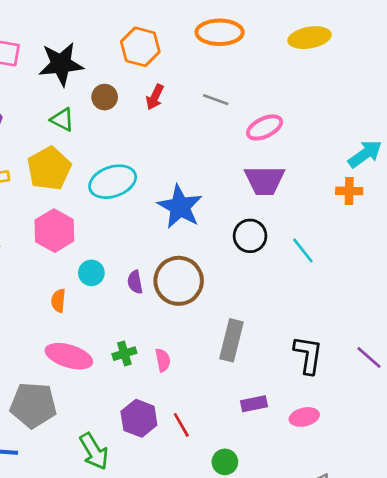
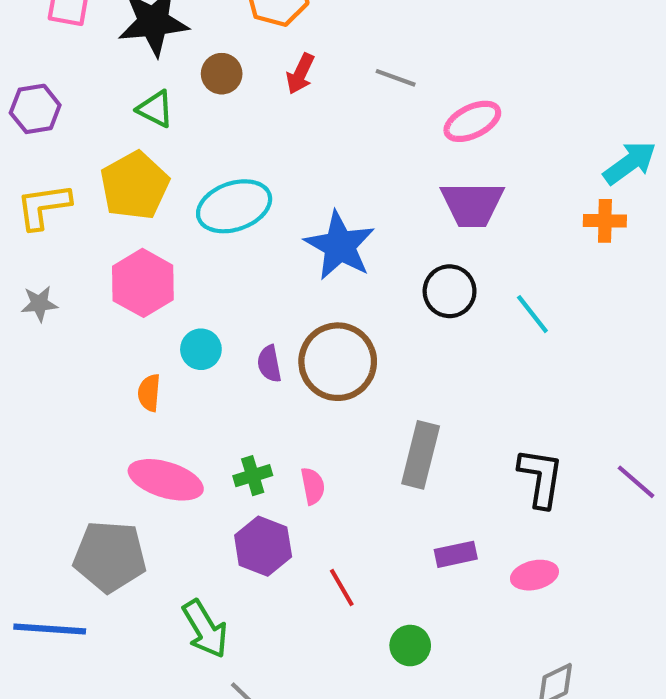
purple hexagon: (139, 418) -> (263, 546), moved

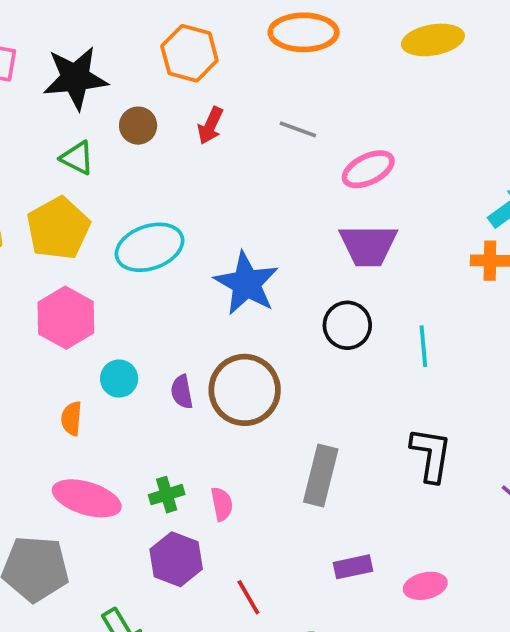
cyan line: (532, 314) -> (423, 346), turned 33
black L-shape: (541, 478) -> (431, 455), moved

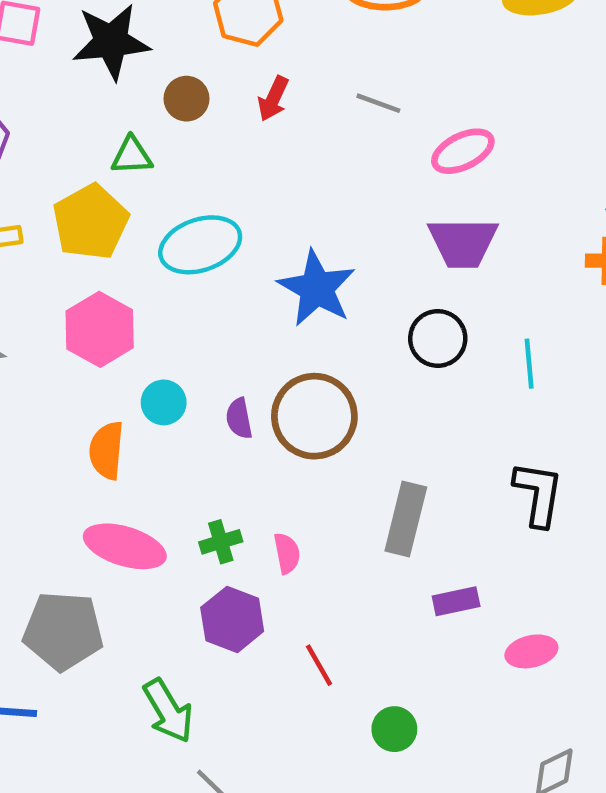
green triangle: (77, 158) -> (132, 156), moved, turned -30
orange semicircle: (72, 418) -> (107, 450), size x1.4
purple rectangle: (353, 567) -> (456, 601), moved

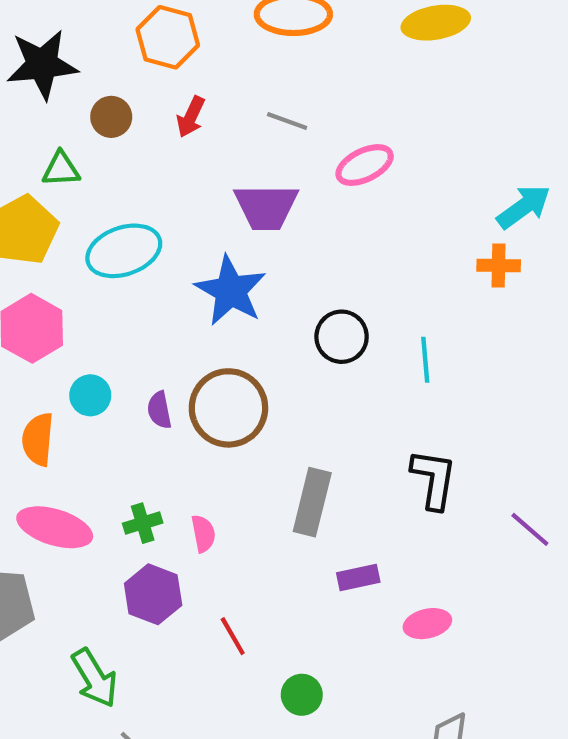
purple trapezoid: (463, 243) -> (266, 207), moved

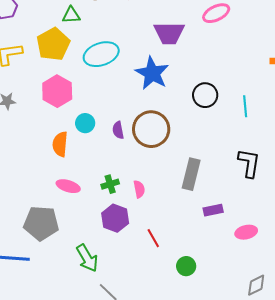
pink ellipse: (55, 527) -> (68, 186), size x0.7

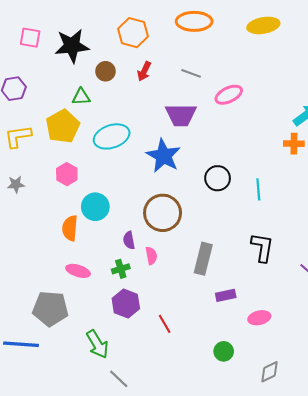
pink hexagon: (57, 91) -> (67, 174), size x0.7
cyan circle: (85, 123) -> (95, 207), size x1.4
purple semicircle: (118, 130) -> (129, 240), moved
pink semicircle: (139, 189) -> (151, 256), moved
green circle: (186, 266) -> (224, 351), moved

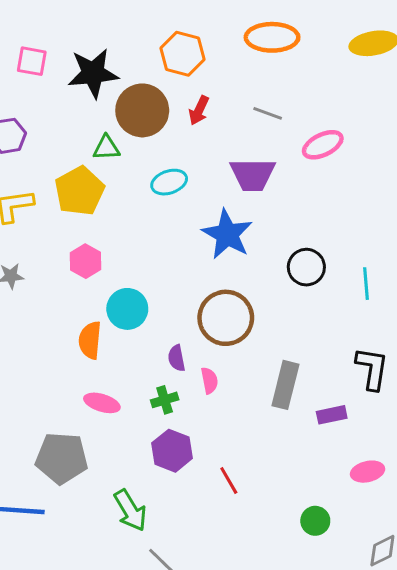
brown circle: (105, 71) -> (142, 110), size x1.8
cyan ellipse: (112, 136) -> (169, 182), moved, size x0.7
purple rectangle: (226, 295) -> (332, 415), moved

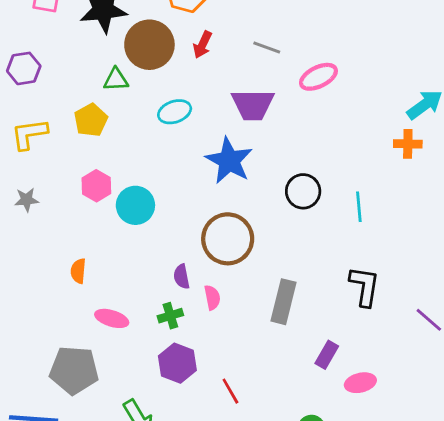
yellow pentagon: (80, 191) -> (91, 120), size x0.7
cyan circle: (127, 309) -> (135, 205), moved
orange semicircle: (90, 340) -> (78, 271), moved, size x0.7
purple rectangle: (332, 415) -> (327, 355), moved, turned -48

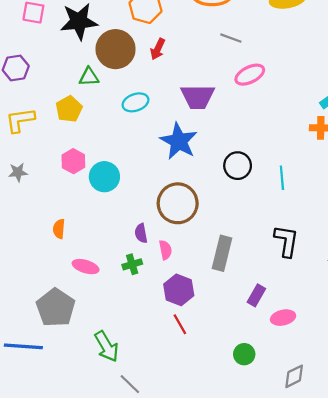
gray line: (267, 47) -> (231, 38), moved
purple hexagon: (177, 363) -> (179, 290), moved
gray pentagon: (74, 370) -> (56, 308), turned 30

